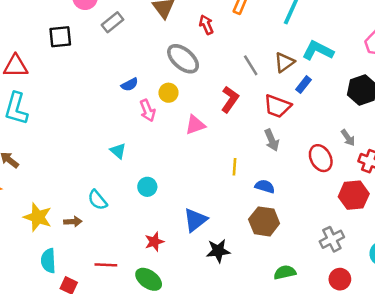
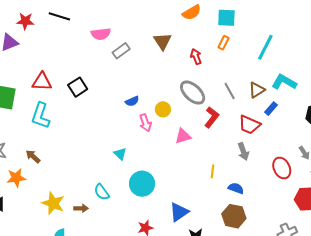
black square: (60, 37) -> (78, 87), moved, turned -30
gray ellipse: (183, 59) -> (193, 93), moved
cyan circle: (147, 187) -> (142, 184), size x1.6

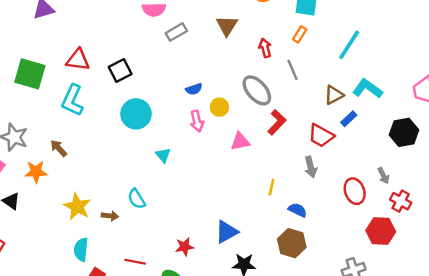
gray line: (230, 91) -> (292, 70), moved
blue semicircle: (132, 101) -> (194, 89), moved
cyan circle: (142, 184) -> (136, 114), moved

